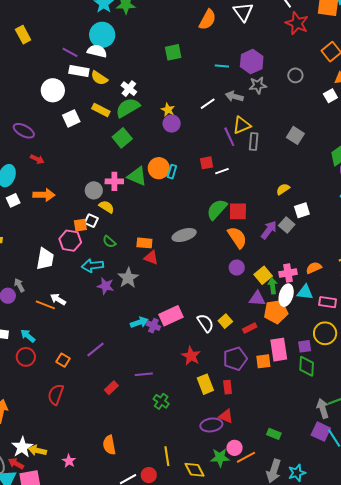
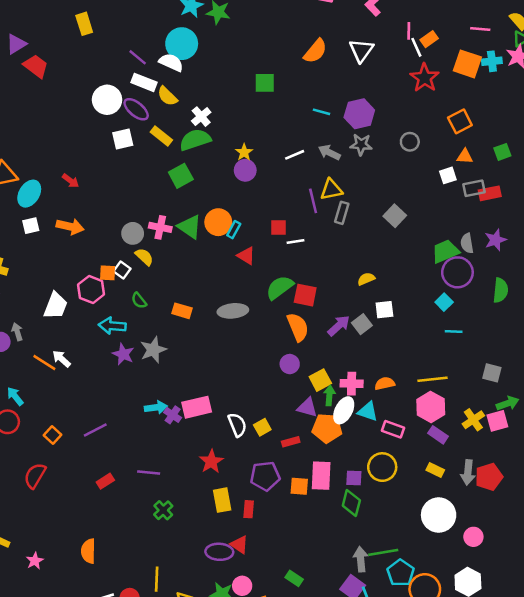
purple ellipse: (24, 131) -> (136, 109), moved
red triangle: (151, 258) -> (246, 256), moved

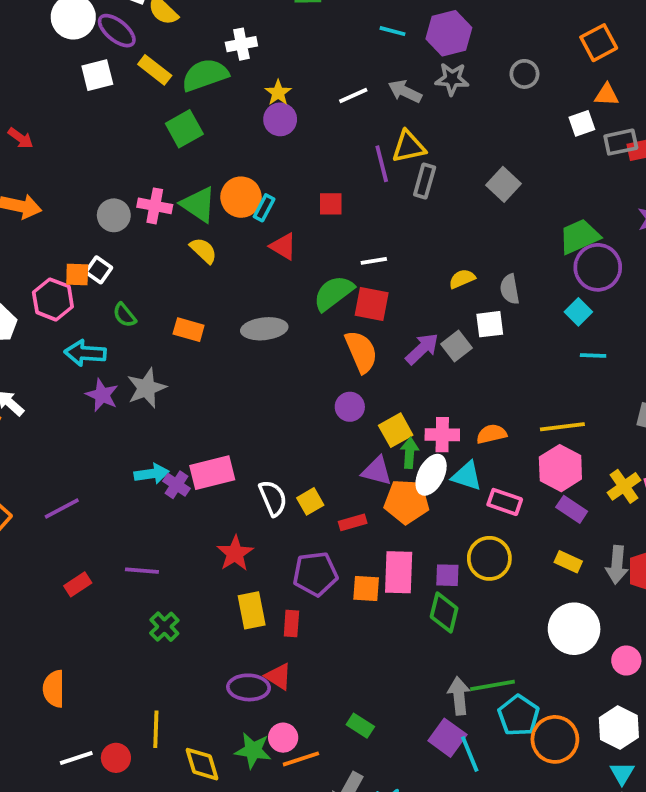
white cross: (201, 117) -> (241, 44), moved, turned 30
white line: (295, 241) -> (374, 261), moved
gray semicircle: (467, 243) -> (510, 289), moved
yellow semicircle: (144, 257) -> (203, 250), moved

